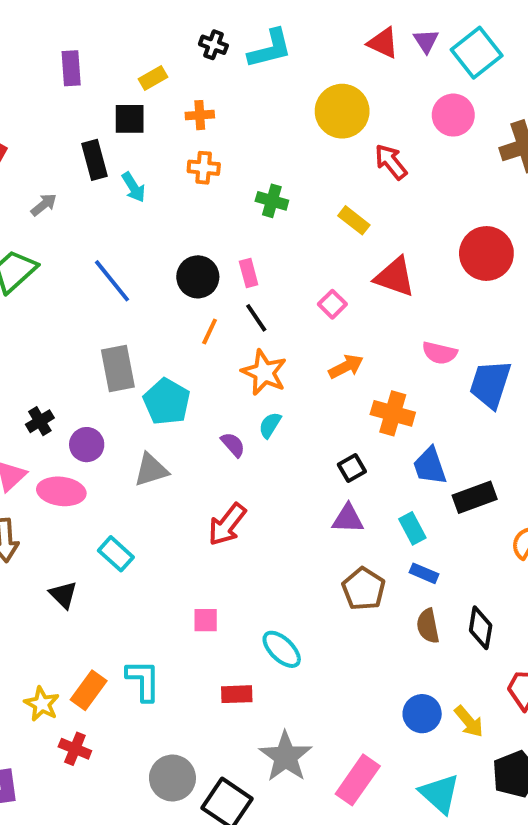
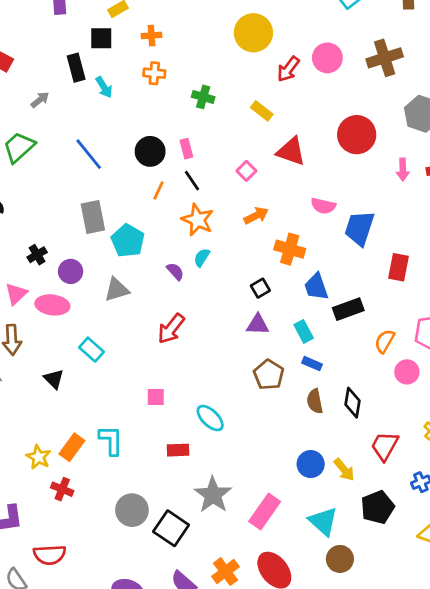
pink circle: (453, 115) -> (327, 58), moved
red arrow: (391, 162) -> (288, 69), turned -104

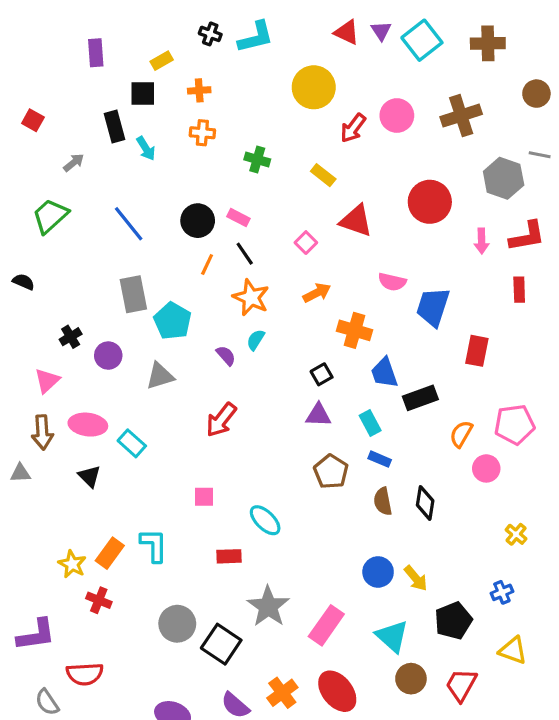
pink rectangle: (186, 149) -> (238, 217), turned -48
pink ellipse: (52, 305) -> (88, 425), moved
red trapezoid: (385, 446) -> (461, 685), moved

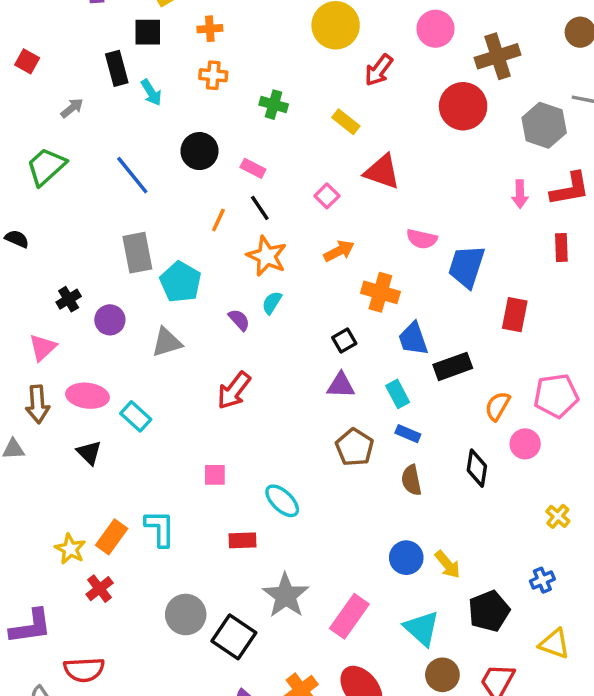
pink circle: (397, 116) -> (436, 29), moved
red circle: (430, 202) -> (463, 106), moved
black circle: (198, 221) -> (199, 151), moved
black diamond: (425, 503) -> (477, 468), moved
red cross: (99, 600) -> (100, 589), turned 30

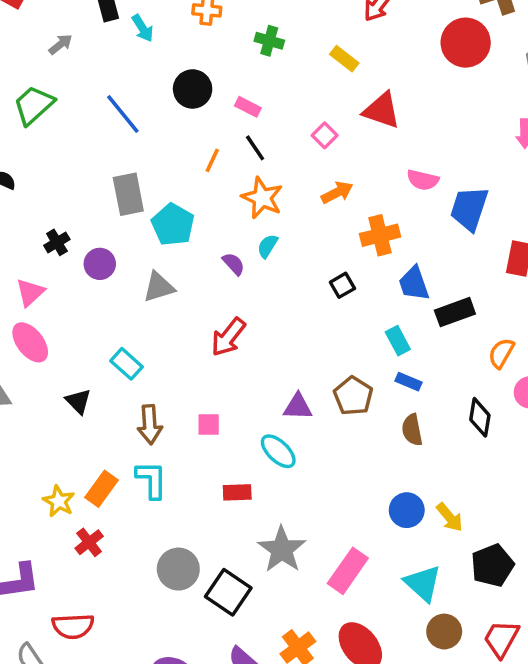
orange cross: (380, 292) -> (380, 235), turned -30
purple triangle: (341, 385) -> (298, 407), moved
pink ellipse: (87, 396) -> (30, 342), moved, turned 45
brown arrow: (38, 404) -> (150, 424), moved

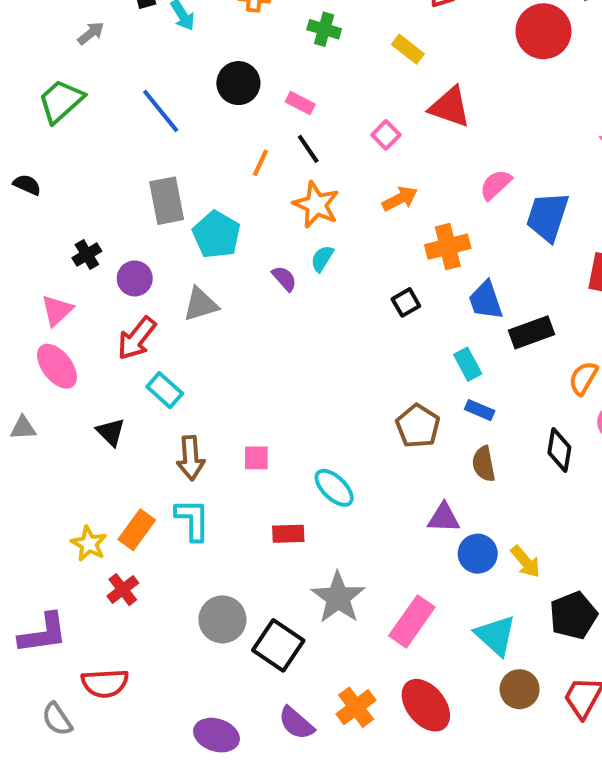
pink semicircle: (423, 180) -> (496, 185), turned 124
red arrow: (228, 337) -> (137, 338), moved
purple triangle: (298, 407) -> (444, 518), moved

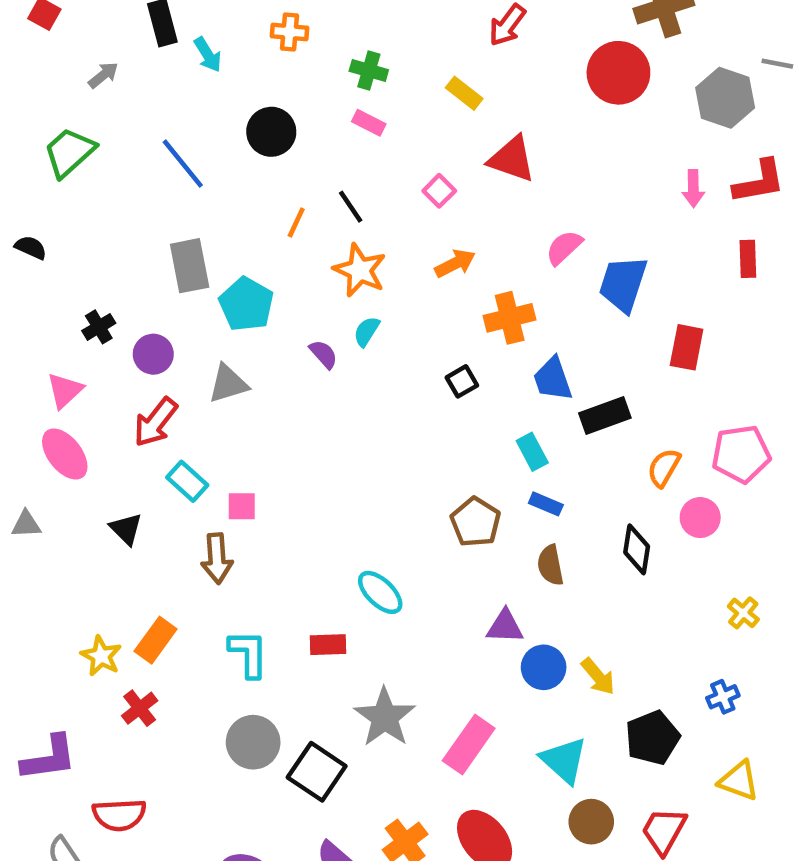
pink rectangle: (300, 103) -> (369, 123), moved
pink square: (256, 458) -> (242, 506), moved
cyan L-shape: (193, 520) -> (249, 654), moved

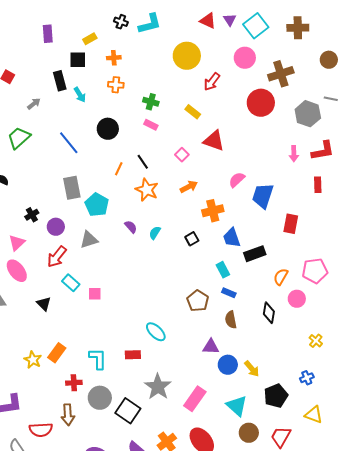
cyan semicircle: (367, 331) -> (155, 233), moved
brown arrow: (217, 558) -> (68, 415), moved
red cross: (140, 708) -> (74, 383), moved, turned 35

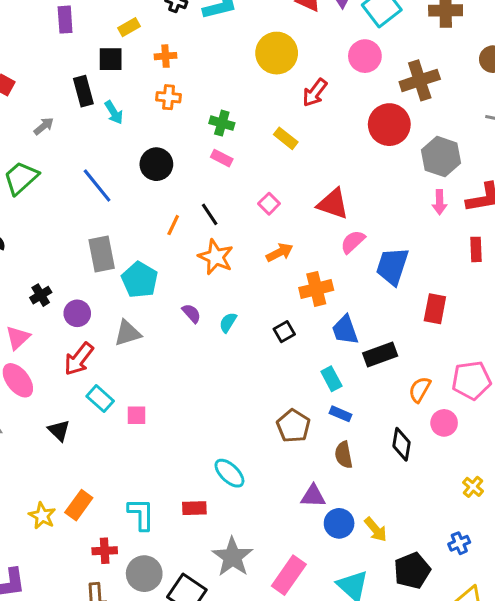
gray hexagon: (308, 114) -> (441, 157), moved
red triangle: (214, 141) -> (333, 204), moved

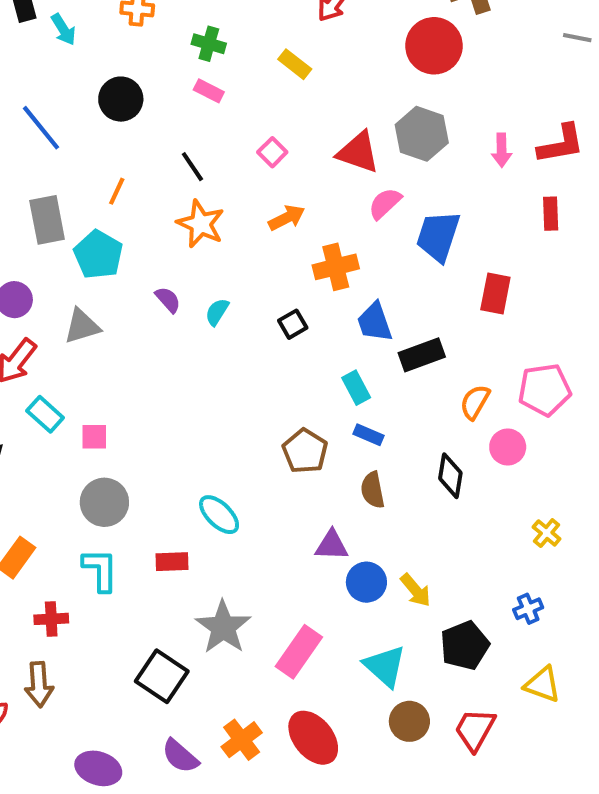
gray hexagon: (441, 157) -> (422, 134), moved
orange line: (173, 225) -> (117, 191), moved
gray circle: (144, 574) -> (104, 502), moved

